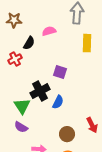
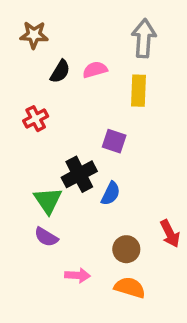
brown star: (14, 20) -> (34, 35), moved
black semicircle: (29, 43) -> (60, 71), moved
yellow rectangle: (87, 43) -> (139, 91), moved

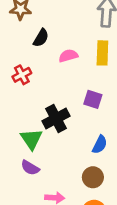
pink semicircle: (95, 70) -> (68, 56), moved
purple square: (114, 141) -> (93, 99), moved
blue semicircle: (111, 193) -> (100, 144), moved

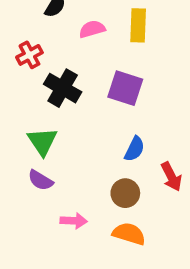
purple square: (93, 99) -> (125, 88), size x1.4
black cross: (56, 119) -> (63, 88), moved, turned -32

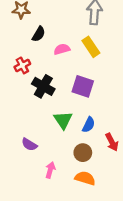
yellow rectangle: (138, 25) -> (91, 47), turned -36
green triangle: (42, 142) -> (63, 120), moved
pink arrow: (74, 221) -> (50, 170), turned -77

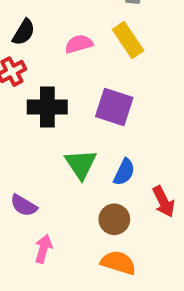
black semicircle: (39, 34) -> (24, 32), moved
black cross: (43, 86) -> (47, 107), turned -30
pink arrow: (50, 170) -> (43, 249), moved

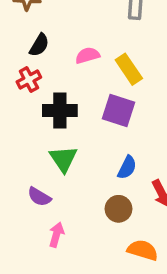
yellow rectangle: (128, 40) -> (129, 69), moved
green triangle: (81, 164) -> (63, 159), moved
orange semicircle: (118, 263) -> (143, 250), moved

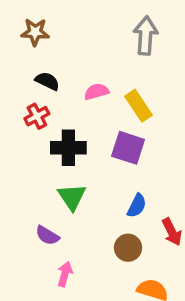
black semicircle: (39, 45) -> (47, 81), turned -95

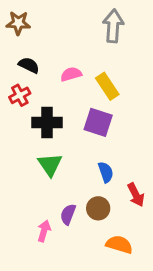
blue semicircle: (137, 206) -> (106, 172), turned -45
purple semicircle: (47, 235) -> (68, 214), moved, turned 80

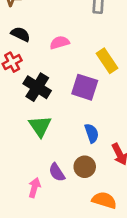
yellow rectangle: (107, 86) -> (107, 61), moved
black cross: (47, 122) -> (37, 87), turned 32
purple semicircle: (68, 214) -> (57, 172), turned -54

